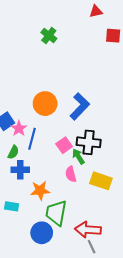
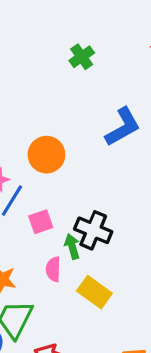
blue L-shape: (80, 106) -> (123, 127), moved
pink square: (64, 145) -> (41, 222), moved

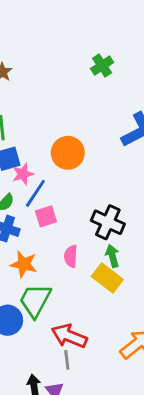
pink square: (41, 222) -> (46, 216), moved
green arrow: (72, 246) -> (112, 256), moved

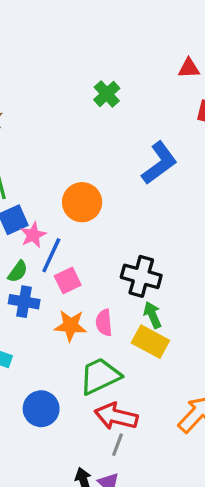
orange star: (24, 264) -> (71, 326), moved
green trapezoid: (35, 300) -> (100, 376), moved, turned 45
gray line: (67, 360) -> (117, 445), turned 36

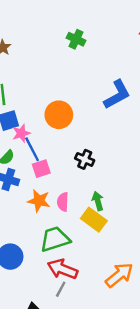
green cross: (107, 94) -> (76, 39), moved, turned -30
blue line: (51, 255) -> (32, 149), turned -60
black cross: (141, 276) -> (85, 159), moved, size x0.7

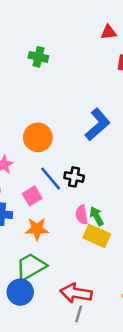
blue L-shape: (117, 95) -> (98, 125), moved
blue line: (32, 149) -> (51, 179), moved
pink semicircle: (63, 202) -> (82, 215), moved
green trapezoid: (55, 239) -> (31, 267), moved

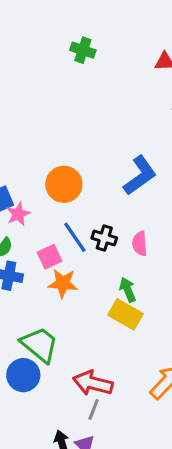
green cross: (38, 57) -> (83, 50), moved
pink semicircle: (82, 215) -> (140, 244), moved
orange star: (37, 229) -> (63, 283), moved
green trapezoid: (31, 267) -> (40, 345), turned 64

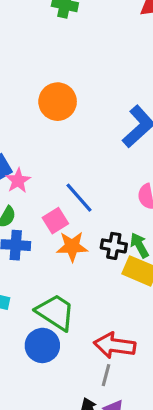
orange circle: (64, 184) -> (58, 102), moved
black cross: (104, 238) -> (114, 246), moved
gray line: (94, 409) -> (106, 375), moved

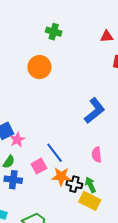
orange circle: (58, 102) -> (39, 67), moved
orange star: (72, 246) -> (61, 177), moved

